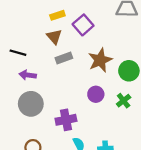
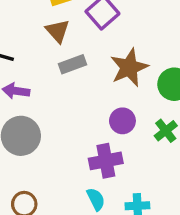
purple cross: (66, 120) -> (106, 161), moved

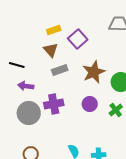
purple cross: (106, 161) -> (54, 104), moved

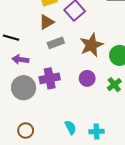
brown triangle: (51, 50) -> (46, 22), turned 42

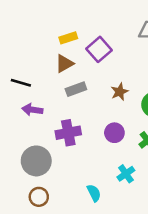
brown star: (91, 45) -> (120, 92), size x0.6
gray circle: (24, 88) -> (36, 161), moved
cyan cross: (97, 132) -> (126, 174), moved, turned -32

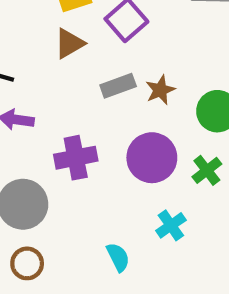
gray rectangle: (76, 89) -> (118, 86), moved
purple circle: (114, 133) -> (152, 158), size x1.5

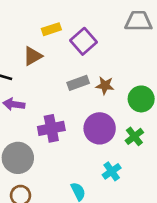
brown triangle: (69, 43) -> (33, 56), moved
brown star: (160, 90) -> (105, 86), turned 30

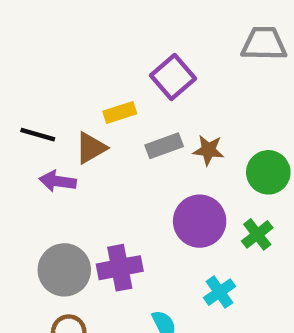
yellow rectangle: (51, 29) -> (120, 112), moved
brown triangle: (33, 56) -> (91, 148), moved
purple cross: (51, 128) -> (120, 268), moved

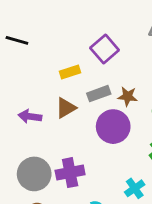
black line: (38, 135) -> (17, 40), moved
brown triangle: (91, 148) -> (66, 108), moved
purple circle: (200, 221) -> (113, 127), moved

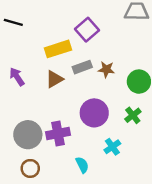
yellow rectangle: (70, 72) -> (58, 49), size x1.5
purple arrow: (30, 117) -> (17, 77), moved, turned 48
purple circle: (113, 127) -> (94, 113), moved

